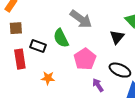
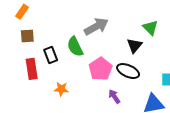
gray arrow: (81, 19) -> (96, 26), turned -65
black rectangle: (38, 46) -> (51, 55), turned 49
black ellipse: (120, 70) -> (128, 71), moved

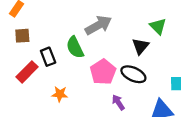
red rectangle: (32, 69) -> (27, 72), turned 54

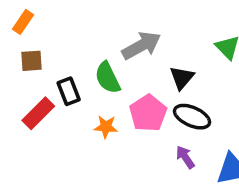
black triangle: (140, 46) -> (182, 78), moved
orange star: (60, 94) -> (106, 127), moved
purple arrow: (118, 102) -> (185, 157), moved

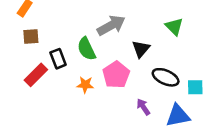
black ellipse: (192, 117) -> (166, 77), moved

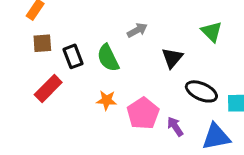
gray arrow: (111, 25) -> (137, 30), size x0.6
black rectangle: (58, 59) -> (73, 56), moved
pink pentagon: (116, 75) -> (143, 113), moved

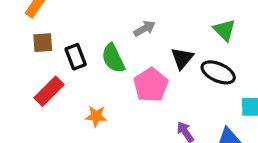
black ellipse: (201, 91) -> (218, 72), moved
orange star: (107, 100) -> (96, 116), moved
pink pentagon: (143, 113) -> (151, 85), moved

